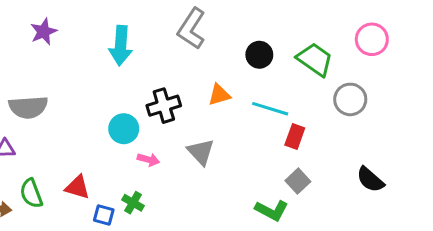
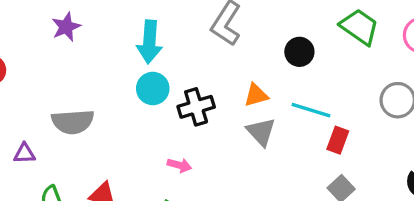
green trapezoid: (315, 59) -> (359, 27), moved
gray semicircle: (28, 107) -> (73, 122), moved
cyan circle: (124, 129) -> (153, 89), moved
gray triangle: (201, 152) -> (261, 132), moved

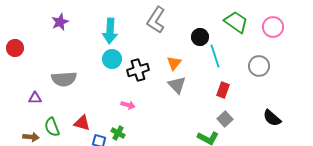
orange triangle: (256, 95) -> (174, 63), turned -35
cyan line: (311, 110) -> (215, 56), moved, turned 55

